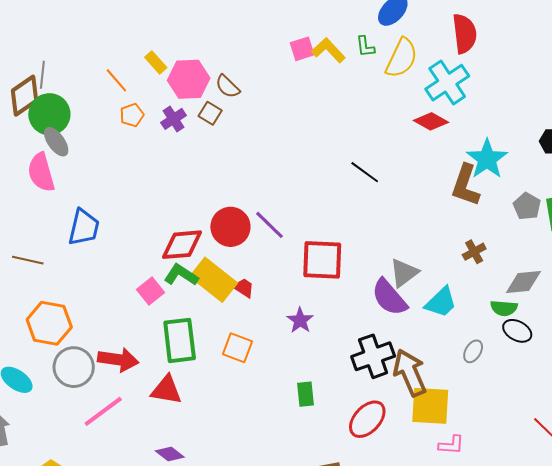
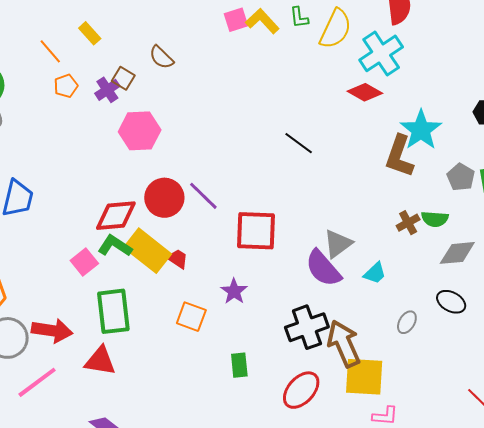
pink hexagon: (189, 79) -> (140, 131), moved
brown square: (210, 113) -> (123, 78), moved
cyan trapezoid: (441, 302) -> (375, 273), size x0.7
green semicircle: (504, 308) -> (435, 219), moved
orange square: (238, 348) -> (191, 317), moved

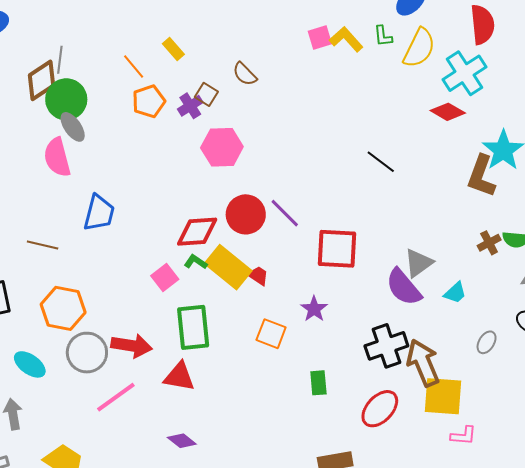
orange pentagon: (66, 86) -> (149, 101), size x1.4
green L-shape: (115, 246) -> (196, 262), size x0.7

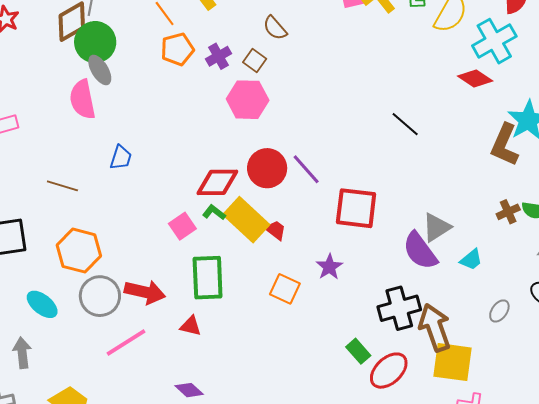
brown square: (206, 94) -> (255, 60), moved
blue trapezoid: (99, 213) -> (121, 158), size x0.7
red triangle: (179, 377) -> (191, 326), size x0.7
green rectangle: (318, 383) -> (358, 351), moved, turned -40

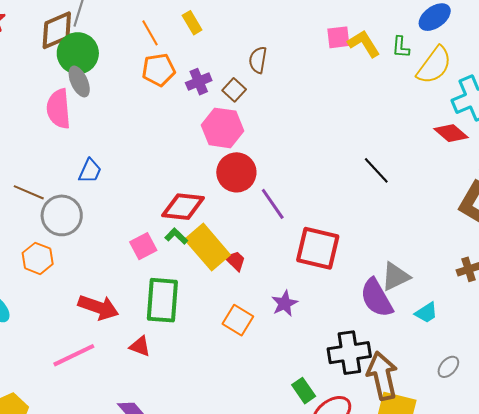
brown semicircle: (275, 28) -> (258, 60), turned 44
red circle: (267, 168) -> (236, 172), moved
orange hexagon: (79, 251) -> (38, 258), size x0.7
gray circle: (100, 296) -> (62, 215), moved

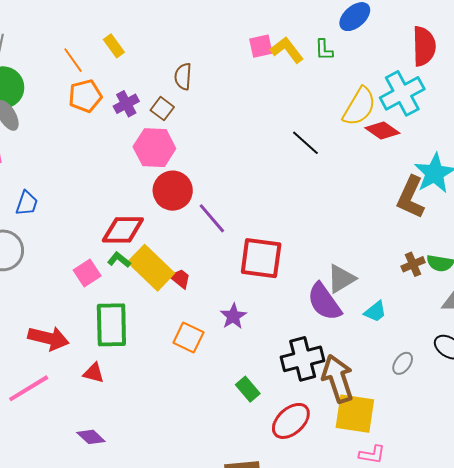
yellow semicircle: (434, 65) -> (359, 107), moved
black line: (376, 170) -> (305, 143), moved
green rectangle: (304, 391) -> (248, 389), moved

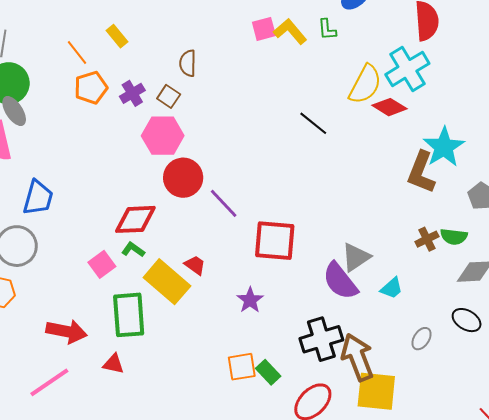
blue trapezoid: (27, 203) -> (38, 198), size x1.4
yellow rectangle: (151, 268) -> (167, 282), moved
orange square: (188, 337) -> (242, 367), moved, turned -32

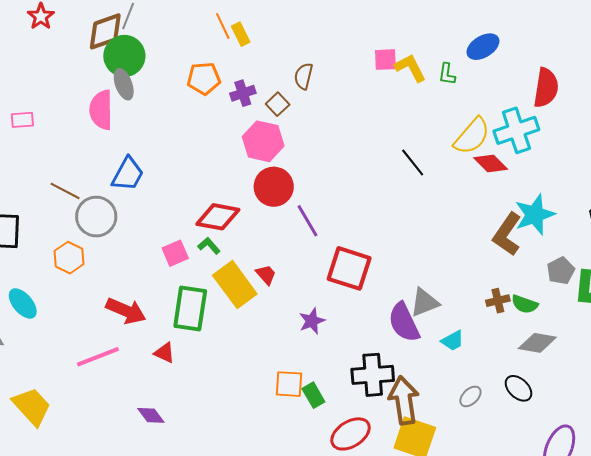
orange line: (77, 52) -> (223, 26), moved

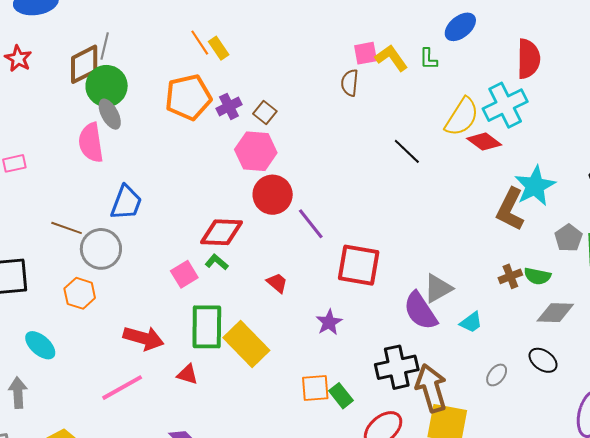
brown semicircle: (304, 76) -> (350, 83), moved
orange pentagon: (204, 79) -> (188, 97), size x1.4
yellow rectangle: (235, 285) -> (246, 344), moved

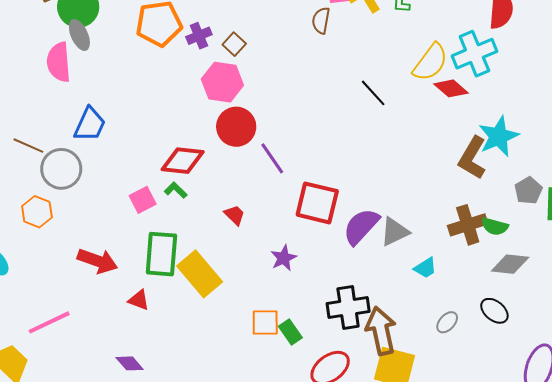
brown cross: (510, 276) -> (468, 225), size x1.6
purple semicircle: (420, 311) -> (361, 226), moved, turned 72
pink line: (122, 388) -> (49, 322), moved

